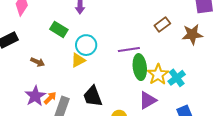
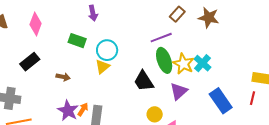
brown star: (192, 34) -> (209, 17), turned 30
purple line: (129, 50) -> (161, 38), moved
black trapezoid: (93, 96) -> (144, 81), moved

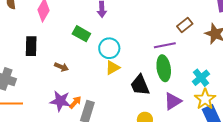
black rectangle: (30, 62) -> (31, 46), turned -60
yellow star: (183, 64) -> (205, 99), moved
yellow triangle: (102, 67) -> (113, 68), moved
purple star: (68, 111) -> (60, 101), turned -30

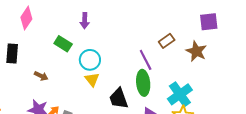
purple line: (165, 45) -> (146, 60), turned 70
yellow triangle: (113, 68) -> (92, 79), turned -42
cyan cross: (201, 78) -> (180, 94), size x1.4

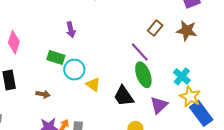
cyan circle: (90, 60) -> (74, 70), moved
cyan cross: (180, 94) -> (182, 76), size x0.7

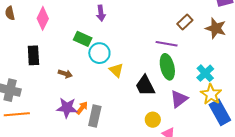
purple line: (140, 52) -> (167, 44), turned -45

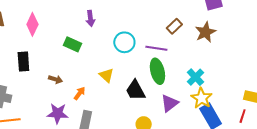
brown star: (216, 28) -> (205, 32), turned 30
cyan circle: (99, 53) -> (124, 42), moved
orange arrow: (82, 108) -> (80, 93), moved

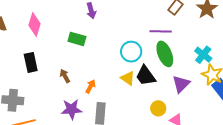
cyan circle: (124, 42) -> (131, 52), moved
yellow triangle: (106, 75) -> (128, 78), moved
brown arrow: (55, 79) -> (65, 76), turned -128

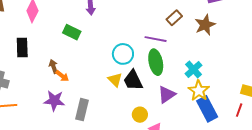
orange arrow: (91, 86) -> (62, 76), moved, turned 88

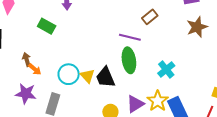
brown star: (205, 25) -> (197, 27), moved
cyan circle: (123, 54) -> (69, 74), moved
yellow star: (199, 91) -> (158, 101), moved
purple triangle: (167, 95) -> (135, 104), moved

